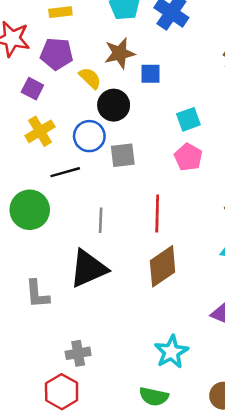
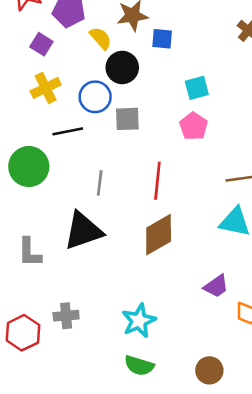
cyan star: (171, 352) -> (139, 321), moved
red hexagon: (62, 392) -> (23, 333), moved

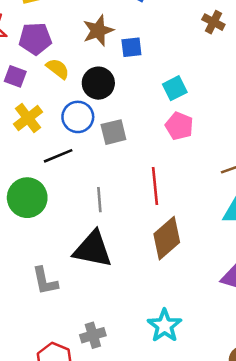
yellow semicircle: (101, 38) -> (58, 69), moved
black triangle: (83, 231) -> (93, 249), turned 42

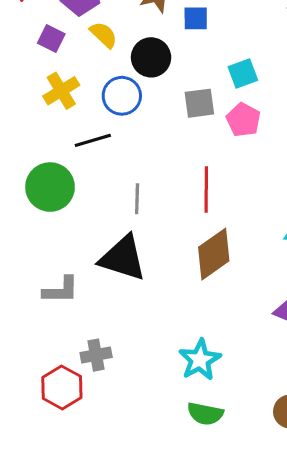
gray square: (113, 132) -> (199, 103), moved
gray L-shape: (45, 281) -> (61, 290), turned -84
gray cross: (93, 335) -> (96, 355), moved

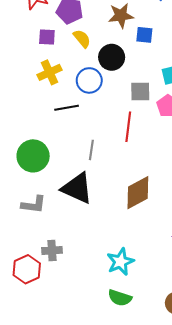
purple square: (51, 39) -> (47, 37), turned -30
green circle: (50, 187) -> (33, 156), moved
red line: (206, 189) -> (128, 127), moved

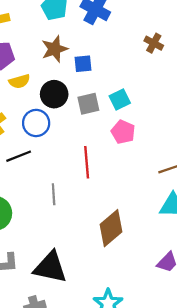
yellow semicircle: (82, 39) -> (19, 81), turned 126
gray square: (140, 91) -> (88, 104), moved
black triangle: (77, 188) -> (50, 267), moved

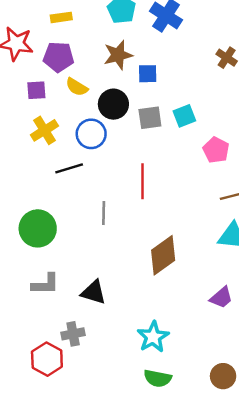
yellow semicircle: (19, 81) -> (77, 87), turned 42
pink pentagon: (123, 132) -> (216, 150), moved
black triangle: (50, 267) -> (93, 292), size x0.7

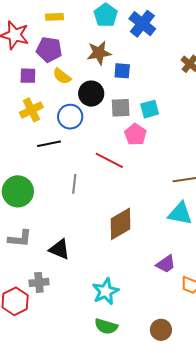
pink pentagon: (216, 150) -> (135, 134), moved
red line: (143, 181) -> (109, 160), turned -68

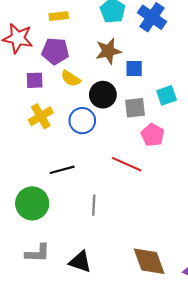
cyan square: (150, 109) -> (167, 95), moved
black line: (49, 144) -> (62, 170), moved
gray line: (74, 184) -> (94, 205), moved
brown diamond: (121, 224) -> (149, 261), moved, turned -76

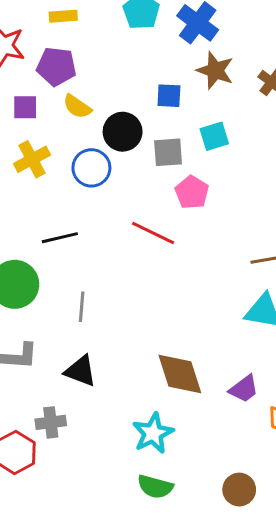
brown star: (108, 51) -> (215, 70), moved, turned 30
gray line: (94, 205) -> (82, 307), moved

